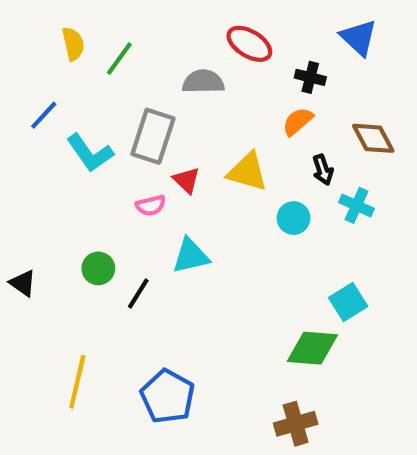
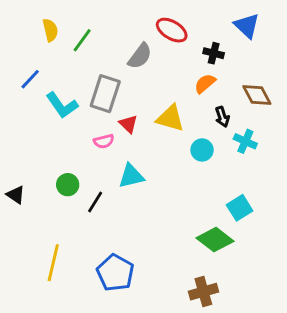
gray semicircle: (203, 82) -> (140, 56), turned 128
green diamond: (312, 348) -> (215, 240), turned 33

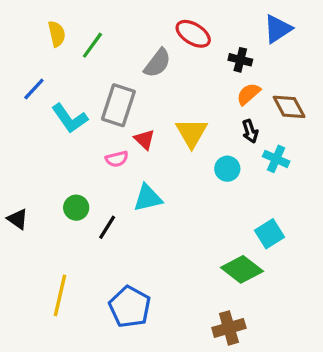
blue triangle: (247, 26) -> (278, 29), turned 44
orange semicircle: (205, 84) -> (248, 94), moved
yellow triangle: (170, 118) -> (192, 133), turned 44

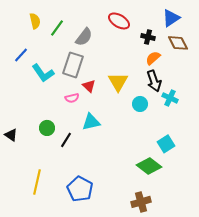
gray semicircle: (157, 63) -> (84, 37), moved
brown diamond: (289, 107) -> (178, 43), moved
black arrow: (250, 131) -> (154, 81), size x1.5

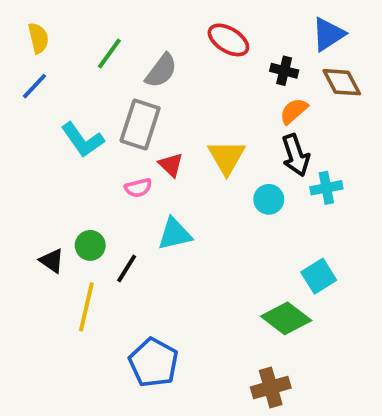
yellow semicircle: (35, 21) -> (38, 38), moved
blue line: (21, 55) -> (35, 86), moved
cyan cross: (170, 98) -> (326, 188), turned -35
black triangle: (11, 135) -> (52, 261), moved
yellow line: (37, 182) -> (86, 307), moved

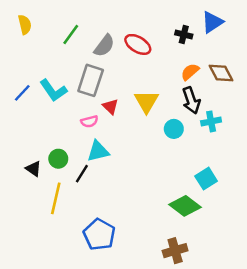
red ellipse: (228, 40) -> (138, 44), moved
black cross: (284, 71) -> (184, 35), moved
brown diamond: (342, 82) -> (221, 73), moved
blue line: (35, 86) -> (22, 93), moved
cyan triangle: (175, 234) -> (98, 151), moved

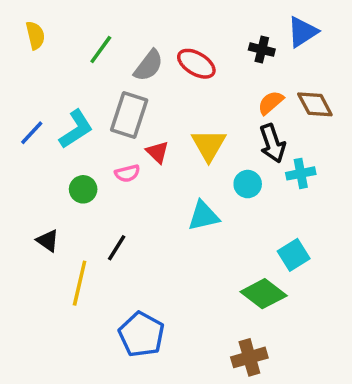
cyan L-shape: (53, 90) -> (76, 129), turned -88
cyan triangle: (98, 151) -> (203, 216), moved
green circle: (58, 159) -> (83, 189), moved

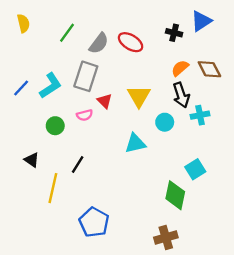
green diamond: (264, 294) -> (175, 195), turned 64

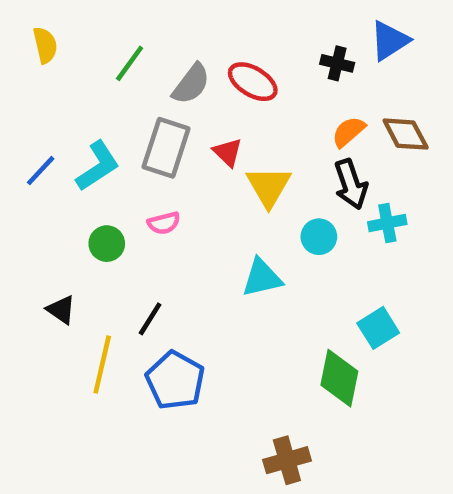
red triangle: (105, 101) -> (228, 152), moved
blue pentagon: (94, 222) -> (175, 380), moved
brown cross: (166, 238) -> (287, 460), moved

